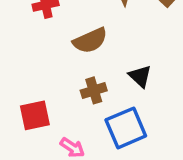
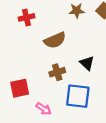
blue square: (126, 128) -> (78, 96), turned 30

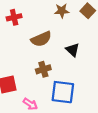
black triangle: (87, 63) -> (73, 50), moved

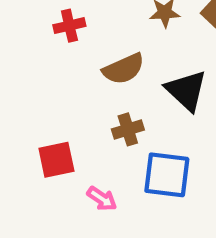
black triangle: (73, 50) -> (186, 90), size x1.5

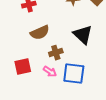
brown semicircle: (124, 69) -> (40, 33), moved
pink arrow: (102, 199) -> (50, 72), moved

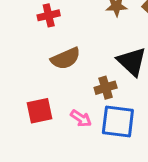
brown cross: (56, 53) -> (106, 88), moved

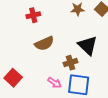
red square: (39, 111) -> (13, 78), moved, turned -36

